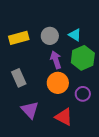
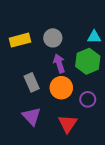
cyan triangle: (75, 35) -> (94, 37), moved, turned -32
gray rectangle: (19, 78) -> (32, 82), moved
red triangle: (64, 117) -> (68, 124), turned 36

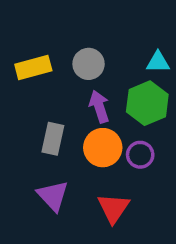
gray rectangle: (32, 82) -> (53, 139), turned 36
purple circle: (88, 99) -> (140, 155), moved

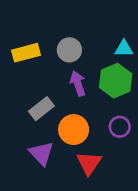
gray rectangle: (53, 139) -> (41, 109), turned 40
orange circle: (103, 148) -> (74, 130), moved
purple circle: (140, 155) -> (120, 127), moved

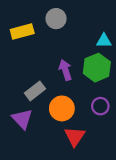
gray circle: (69, 50) -> (56, 19), moved
yellow rectangle: (26, 53) -> (22, 31), moved
purple triangle: (41, 153) -> (22, 119), moved

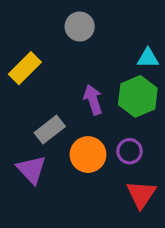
yellow rectangle: (22, 31) -> (25, 68), moved, turned -30
purple circle: (100, 106) -> (130, 151), moved
red triangle: (75, 136) -> (141, 194), moved

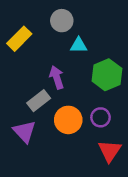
cyan triangle: (148, 58) -> (79, 45), moved
yellow rectangle: (25, 68) -> (19, 39), moved
purple arrow: (93, 100) -> (57, 77), moved

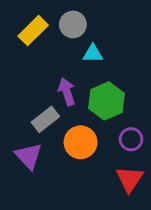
yellow rectangle: (19, 39) -> (33, 31), moved
green hexagon: (107, 75) -> (107, 101), moved
purple circle: (100, 117) -> (131, 139), moved

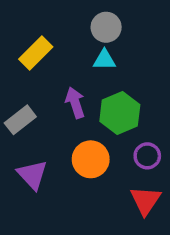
gray circle: (73, 24) -> (106, 27), moved
yellow rectangle: (33, 31) -> (36, 53), moved
gray rectangle: (45, 119) -> (20, 120), moved

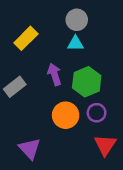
purple circle: (147, 156) -> (97, 113), moved
purple triangle: (32, 175) -> (30, 149), moved

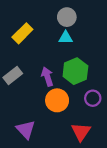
purple arrow: (54, 74) -> (47, 77), moved
purple circle: (97, 113) -> (93, 98), moved
red triangle: (105, 145) -> (81, 132), moved

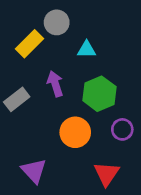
gray circle: (67, 17) -> (57, 22), moved
purple arrow: (47, 77) -> (55, 84), moved

